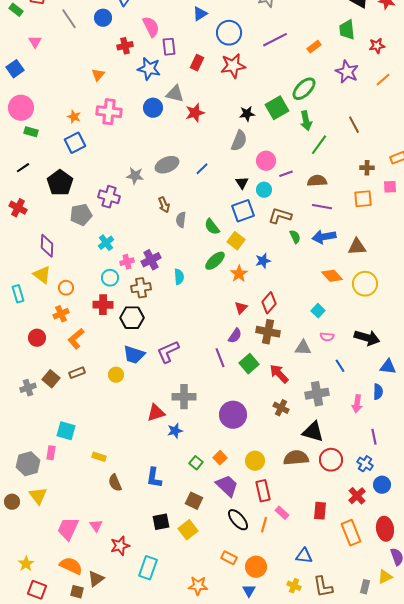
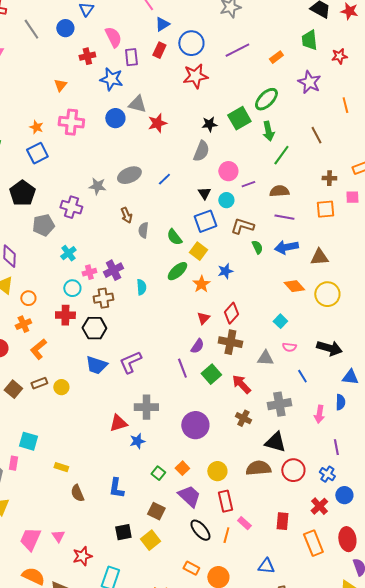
red rectangle: (197, 63) -> (159, 50), moved
orange line: (383, 80) -> (345, 105), moved, turned -63
yellow circle: (116, 375) -> (61, 387), moved

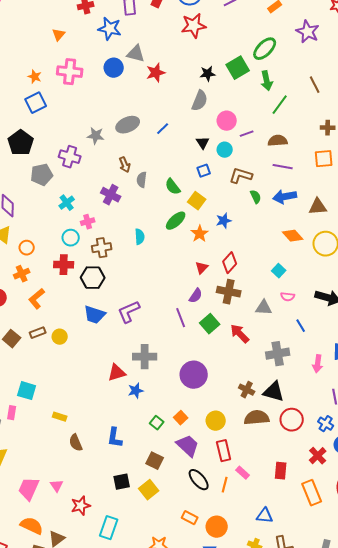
blue square: (205, 221) -> (204, 171), size x0.6
purple cross: (113, 270) -> (111, 195), moved, turned -36
brown cross: (243, 418) -> (247, 390), moved

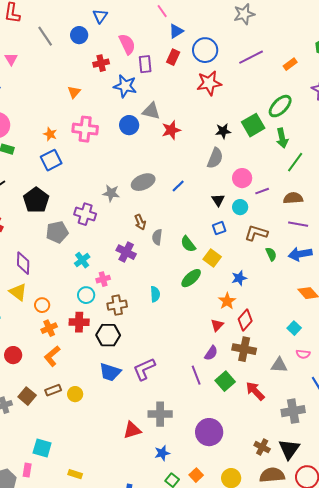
orange star: (200, 234) -> (227, 301), moved
orange cross: (22, 274) -> (49, 328), moved
blue star: (136, 391) -> (162, 453), moved
black triangle: (274, 392) -> (289, 449), turned 50

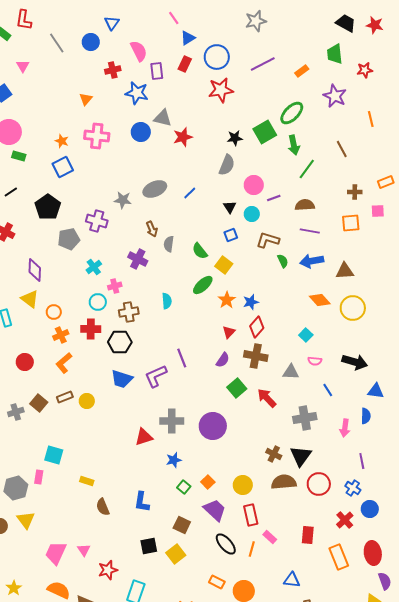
blue star: (239, 278) -> (251, 302), moved
orange star: (227, 301) -> (227, 300), moved
purple line: (196, 375) -> (182, 358), moved
purple circle: (209, 432) -> (213, 426), moved

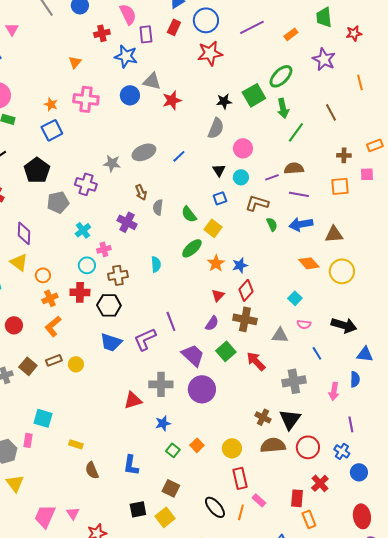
purple line: (274, 198) -> (272, 177), moved
purple trapezoid: (215, 510) -> (193, 355), moved
red cross: (345, 520) -> (320, 483), moved
orange rectangle: (339, 557) -> (309, 519), moved, size x0.7

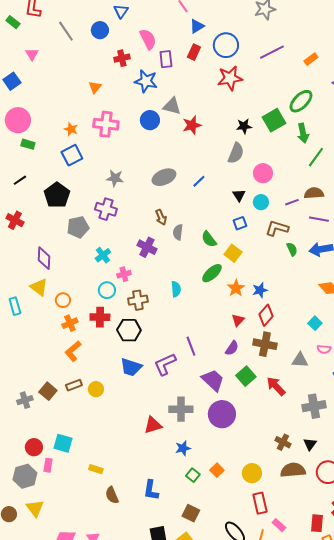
gray star: (112, 163) -> (115, 178), moved
red circle: (14, 325) -> (34, 447), moved
black triangle: (290, 419) -> (310, 444), size x0.6

